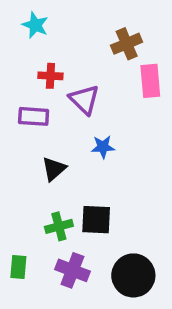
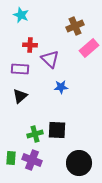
pink rectangle: (150, 81) -> (89, 48), turned 54
black triangle: (54, 169) -> (20, 96), moved
purple cross: (72, 270) -> (32, 160), moved

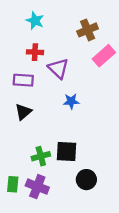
cyan star: (21, 15) -> (35, 21), moved
black circle: (79, 163) -> (86, 180), moved, size x0.7

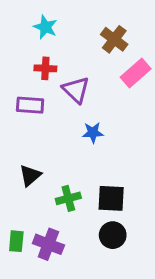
brown cross: (88, 30) -> (114, 39), turned -30
black triangle: (23, 112) -> (30, 175), moved
black square: (67, 151) -> (111, 198), moved
green cross: (41, 156) -> (68, 198), moved

